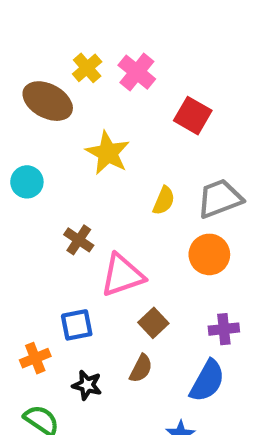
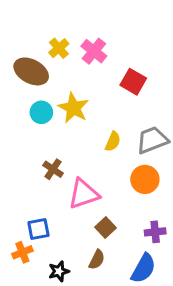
cyan circle: (27, 182) -> (41, 112), moved
blue square: (77, 325) -> (38, 229), moved
black star: (87, 385) -> (59, 271), turned -30

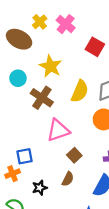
cyan circle: (41, 112) -> (18, 78), moved
yellow semicircle: (113, 141) -> (80, 91), size x1.5
brown cross: (53, 169) -> (42, 98), moved, size x1.5

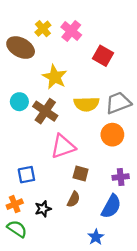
cyan circle: (18, 78) -> (19, 102), moved
yellow semicircle: (80, 91) -> (86, 104), turned 65
brown square: (74, 155) -> (81, 173), turned -32
orange cross: (13, 174) -> (15, 204), moved

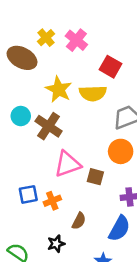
yellow semicircle: (86, 104) -> (93, 93), moved
brown square: (81, 173) -> (95, 177), moved
orange cross: (15, 204) -> (52, 201), moved
black star: (43, 209) -> (56, 244), moved

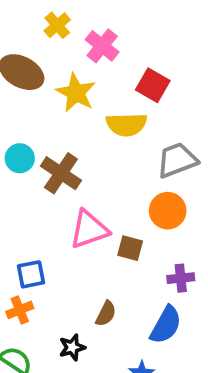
yellow cross: (46, 38) -> (57, 25), moved
yellow star: (59, 89) -> (76, 93), moved
orange cross: (52, 201) -> (20, 310), moved

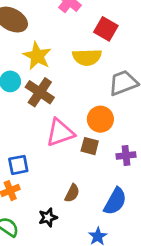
yellow star: (76, 93) -> (37, 56), moved
orange circle: (168, 211) -> (100, 119), moved
purple cross: (181, 278) -> (126, 156), moved

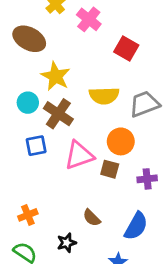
yellow semicircle: (87, 57) -> (104, 96), moved
blue square: (18, 165) -> (36, 146), moved
brown semicircle: (72, 193) -> (92, 218), turned 108

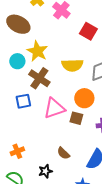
cyan circle: (28, 103) -> (17, 61), moved

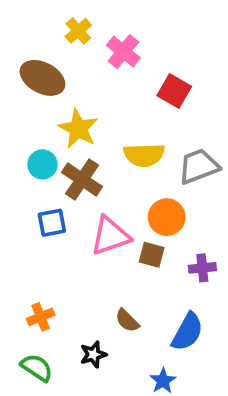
cyan circle: (17, 61) -> (42, 164), moved

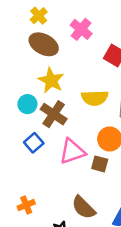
yellow cross: (78, 31) -> (39, 16), moved
brown ellipse: (42, 78) -> (44, 44), moved
blue square: (52, 223) -> (34, 143), turned -30
brown semicircle: (127, 321) -> (84, 207), size x1.5

